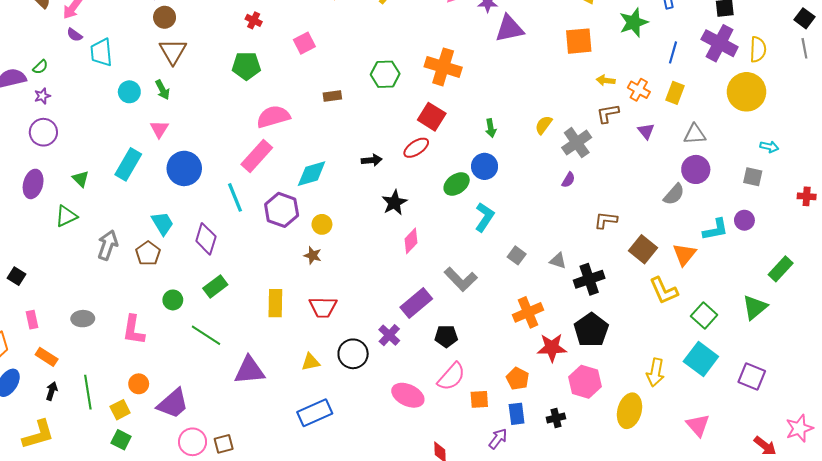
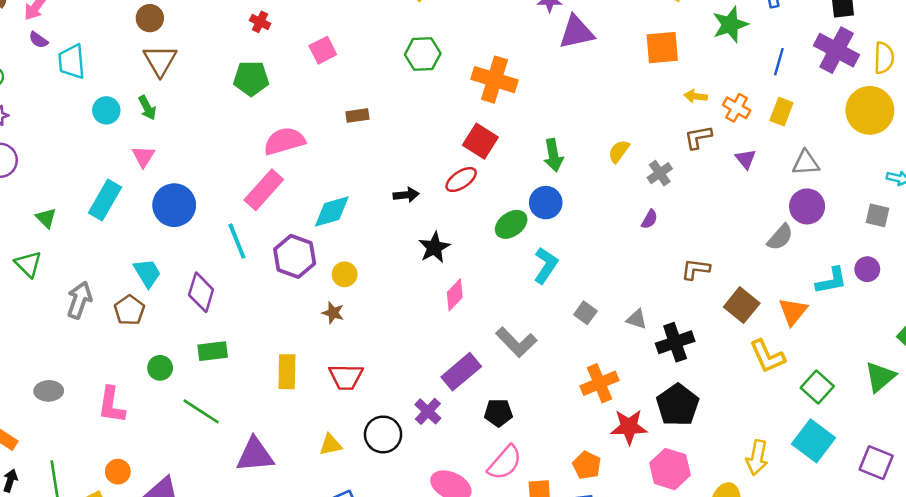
green hexagon: (385, 74) -> (423, 54), moved
green arrow: (491, 128) -> (553, 155), size x1.4
gray cross: (577, 143) -> (660, 173), size x0.7
green triangle: (66, 216) -> (28, 264), turned -50
green rectangle: (215, 286) -> (213, 351), turned 30

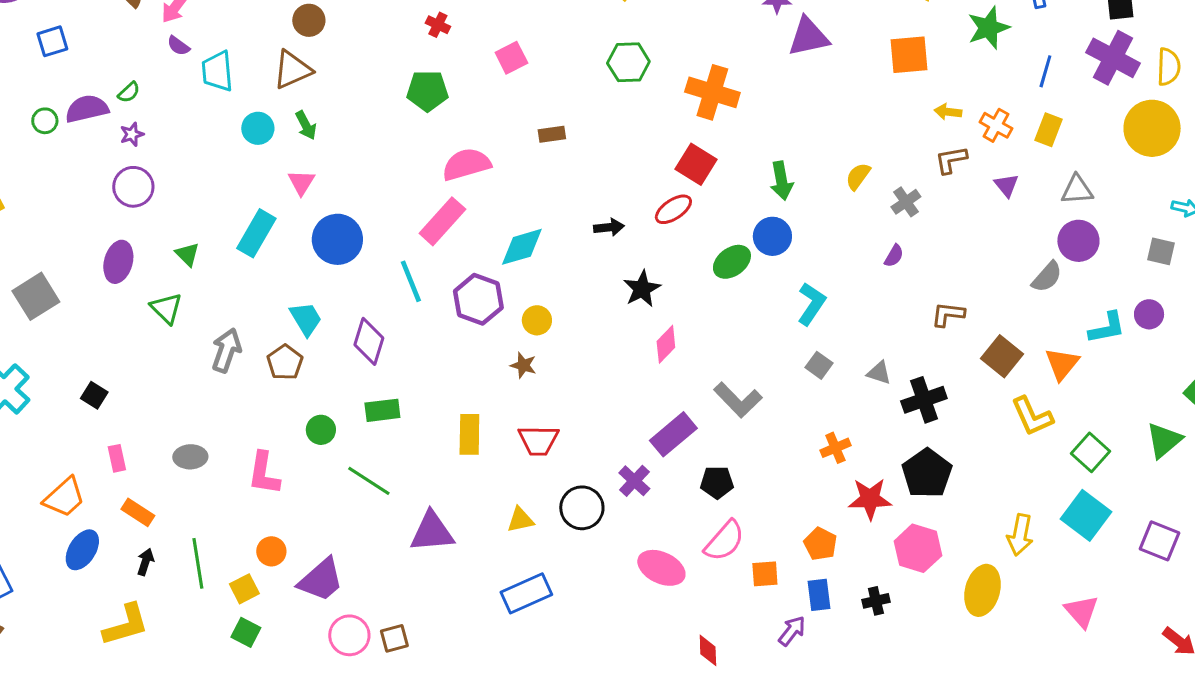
brown triangle: (160, 60) -> (292, 70), moved, turned 36
cyan L-shape: (546, 265) -> (811, 304), moved
orange cross: (600, 383) -> (835, 448), size x0.7

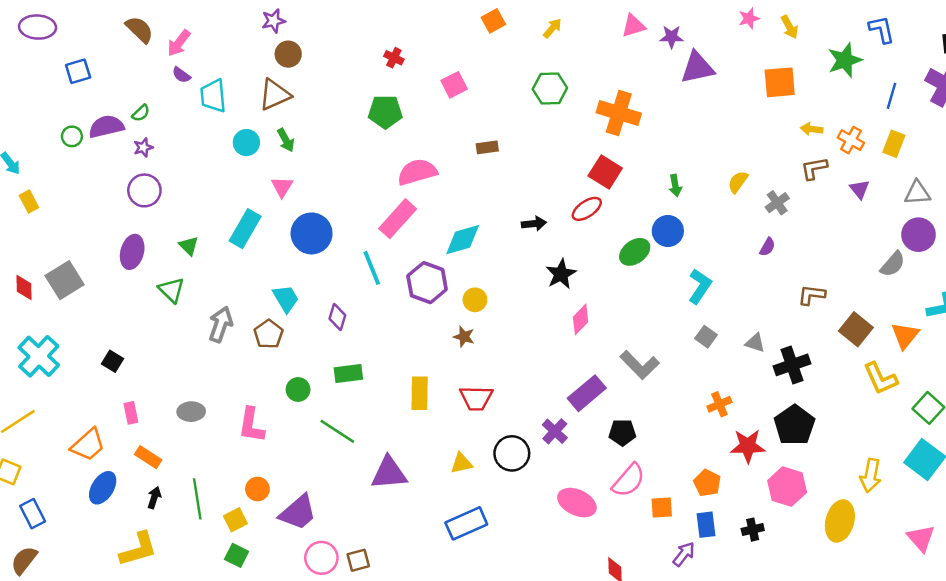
green arrow: (781, 181) -> (675, 186), size x0.7
purple diamond: (369, 341) -> (337, 317), size x0.7

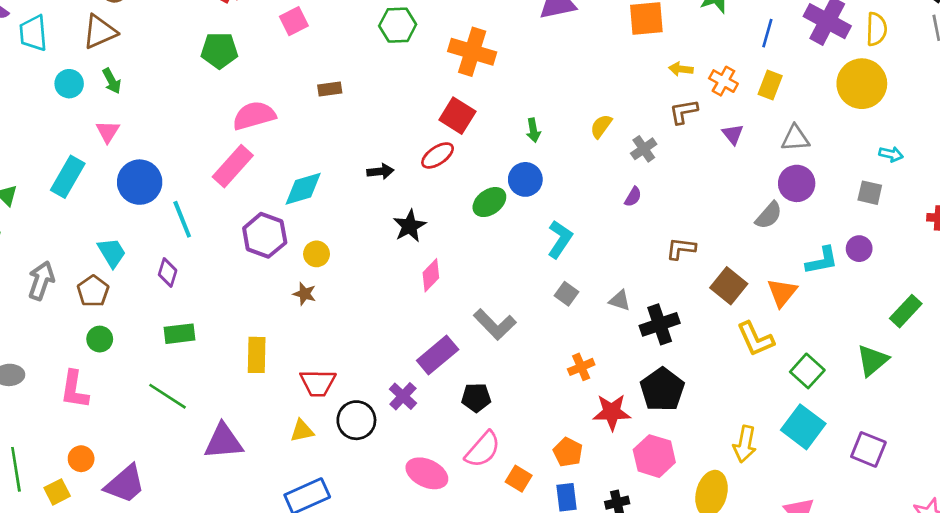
cyan line: (372, 268) -> (182, 219), moved
green circle: (298, 389) -> (100, 339), moved
red trapezoid: (476, 398) -> (318, 383), moved
orange square: (662, 507) -> (519, 479), turned 35

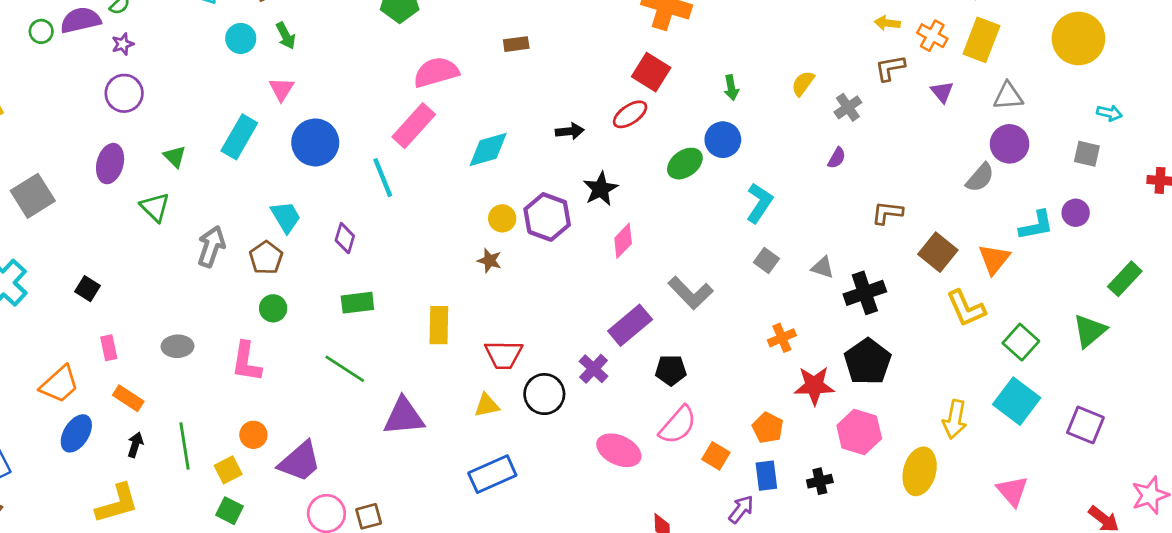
yellow rectangle: (770, 85) -> (981, 40), size x1.4
cyan line: (182, 219) -> (383, 178), moved
purple hexagon: (265, 235) -> (547, 217), moved

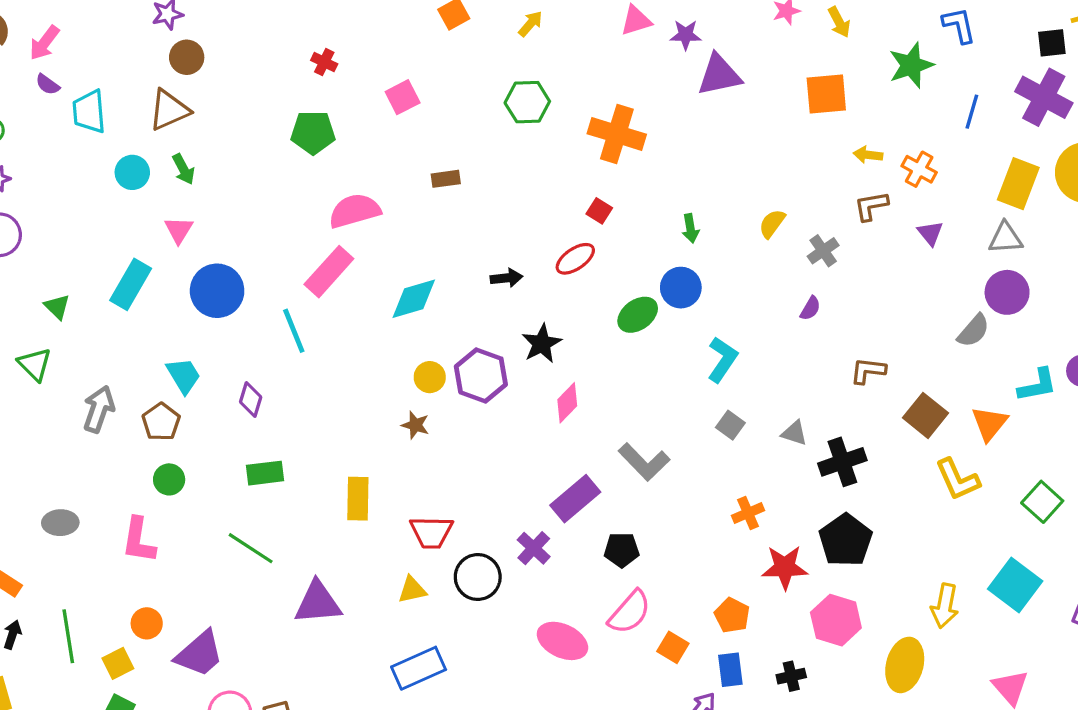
yellow rectangle: (981, 40) -> (1018, 184), moved
red square: (651, 72) -> (599, 211), size x0.6
green square: (1021, 342) -> (1042, 502), moved

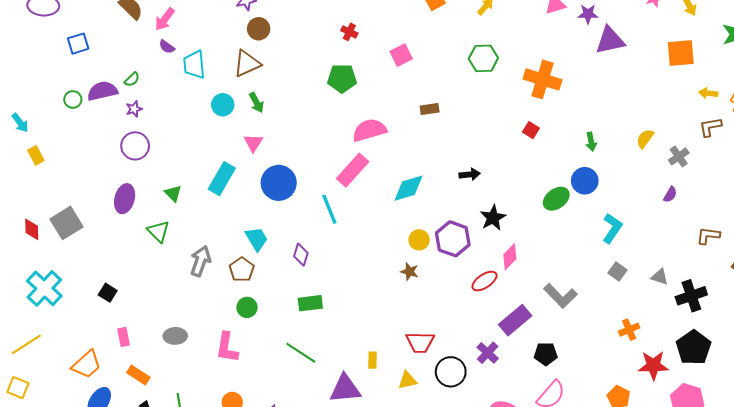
red ellipse: (575, 259) -> (484, 281), moved
yellow rectangle: (358, 499) -> (373, 360), moved, size x0.6

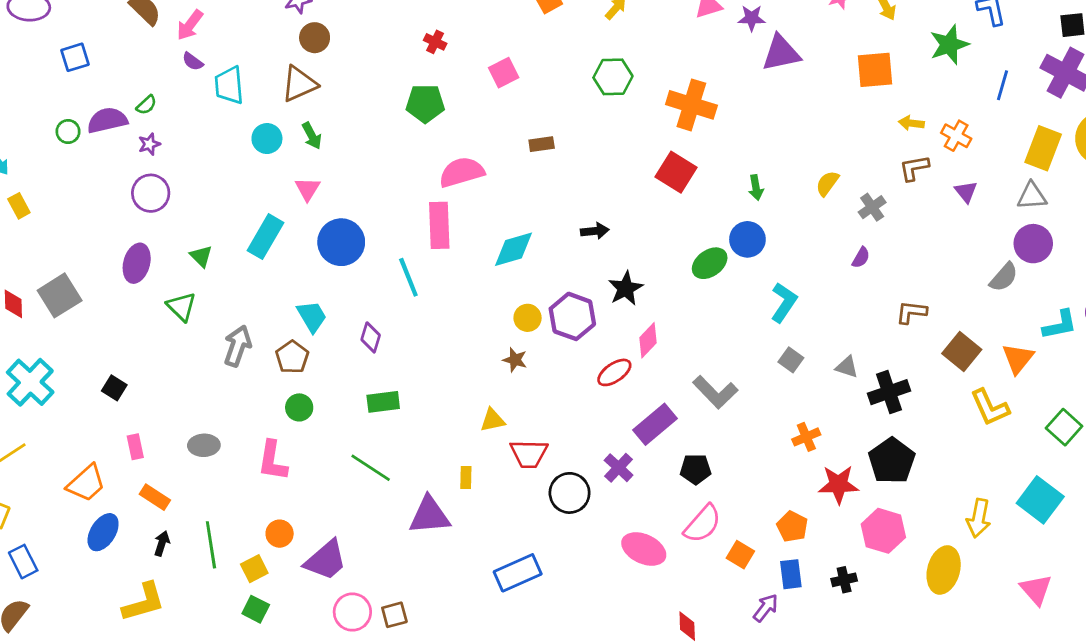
red square: (531, 130) -> (676, 172), size x1.8
pink rectangle: (353, 170) -> (439, 225), turned -44
yellow triangle: (407, 380) -> (492, 420), moved

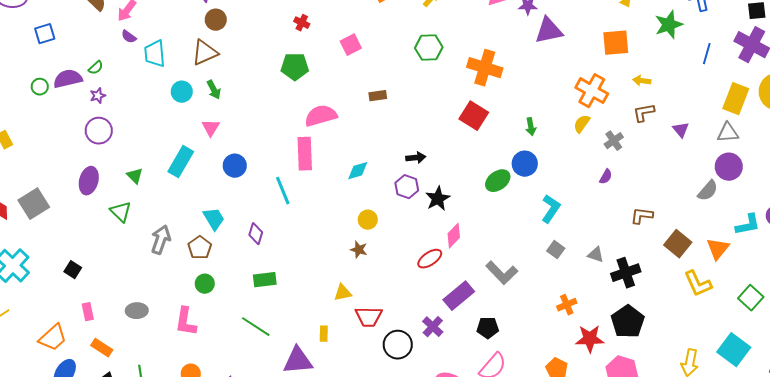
orange cross: (956, 136) -> (592, 91), moved, size x1.5
blue circle: (341, 242) -> (235, 166), size x0.7
cyan diamond: (513, 249) -> (358, 171), size x0.7
purple hexagon: (572, 316) -> (407, 187), moved, size x0.7

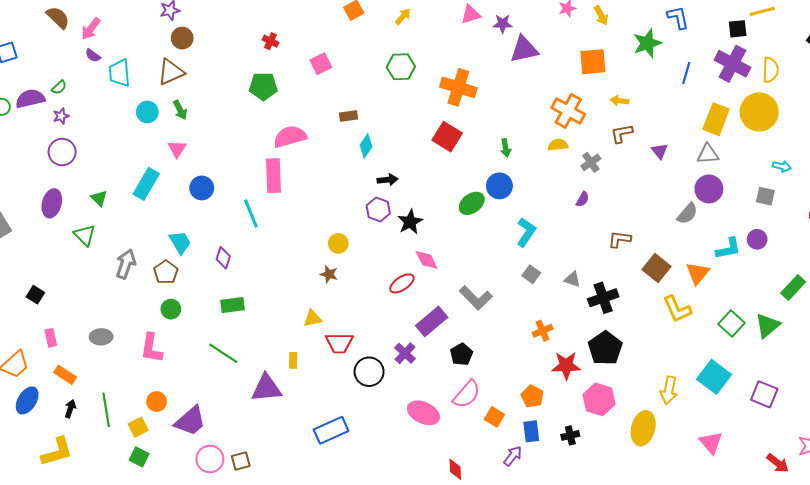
yellow semicircle: (582, 124) -> (558, 145), turned 48
cyan diamond: (358, 171) -> (366, 146), moved, turned -40
pink diamond: (454, 236) -> (427, 260), turned -70
black pentagon: (488, 328) -> (461, 354), turned -30

